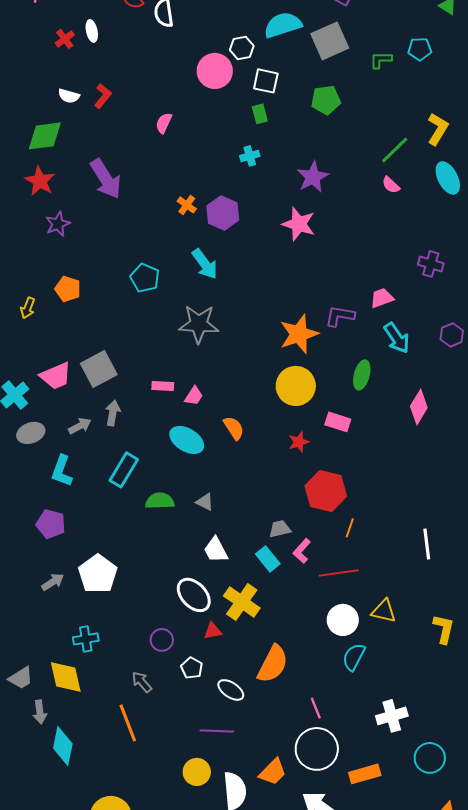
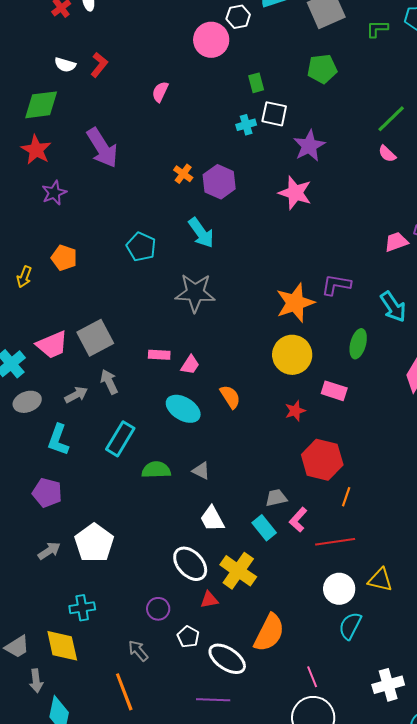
white square: (266, 81) -> (274, 114), moved
pink trapezoid: (382, 298) -> (396, 242), moved
gray arrow: (113, 413) -> (109, 382), turned -35
white ellipse: (231, 690) -> (227, 659), size x1.4

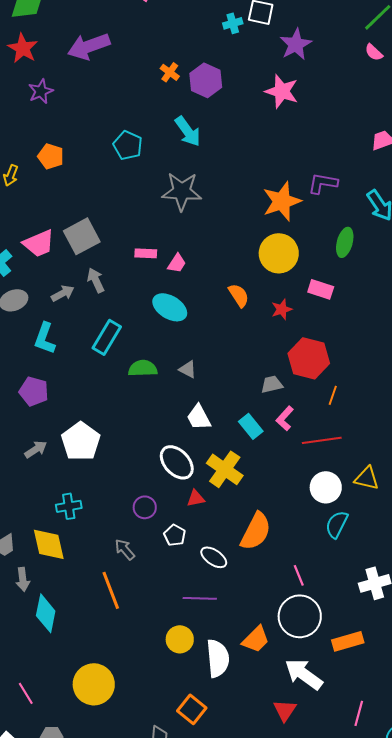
purple arrow: (102, 148) -> (89, 46), turned 102
orange semicircle: (230, 397) -> (239, 295), moved
gray trapezoid: (276, 498) -> (272, 384), moved
white ellipse: (227, 659) -> (214, 557), size x0.7

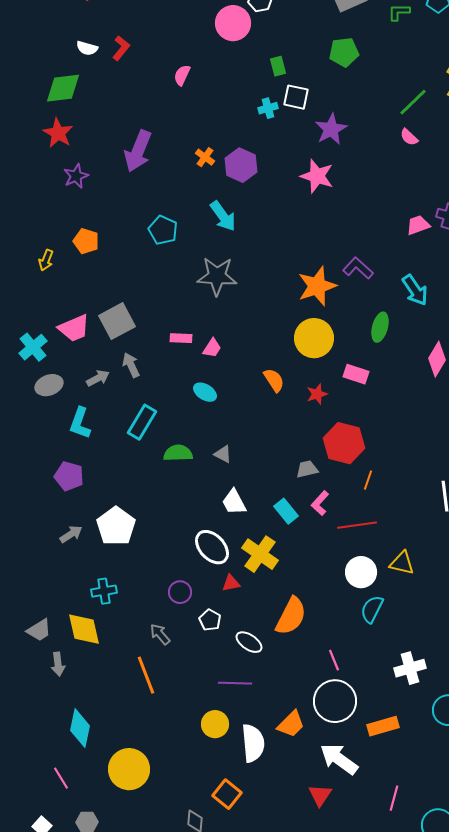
purple arrow: (89, 46) -> (138, 151), moved, turned -48
purple L-shape: (323, 183) -> (358, 268), turned 32
cyan ellipse: (170, 307) -> (205, 392), size x0.7
cyan diamond: (46, 613) -> (80, 728), moved

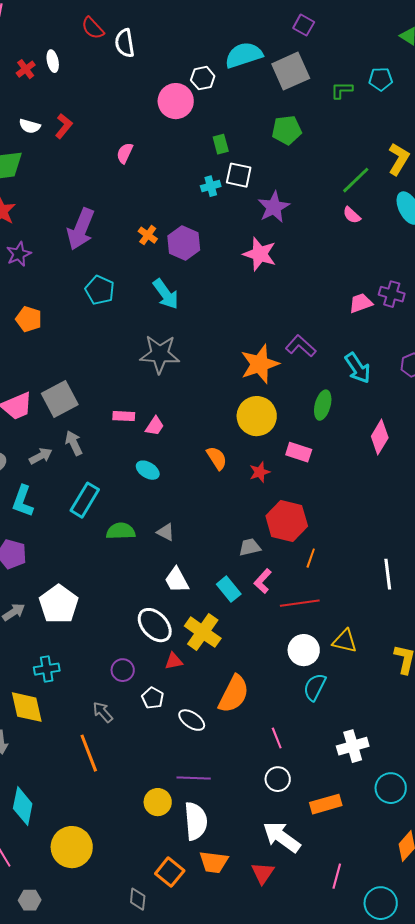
cyan pentagon: (163, 230) -> (100, 290), moved
purple line: (235, 683) -> (194, 778), moved
white circle: (335, 701) -> (278, 779), size x0.6
orange trapezoid: (291, 724) -> (214, 862), moved, turned 52

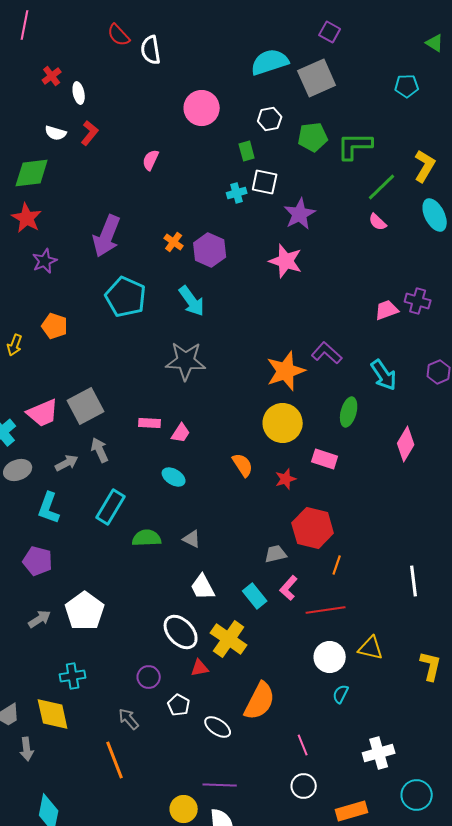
white ellipse: (53, 61) -> (79, 93), moved
white hexagon: (203, 78) -> (270, 119), moved
green L-shape: (342, 90) -> (355, 146), moved, size x1.6
cyan pentagon: (100, 290) -> (126, 297), size x1.4
cyan semicircle: (315, 687) -> (341, 694), size x0.7

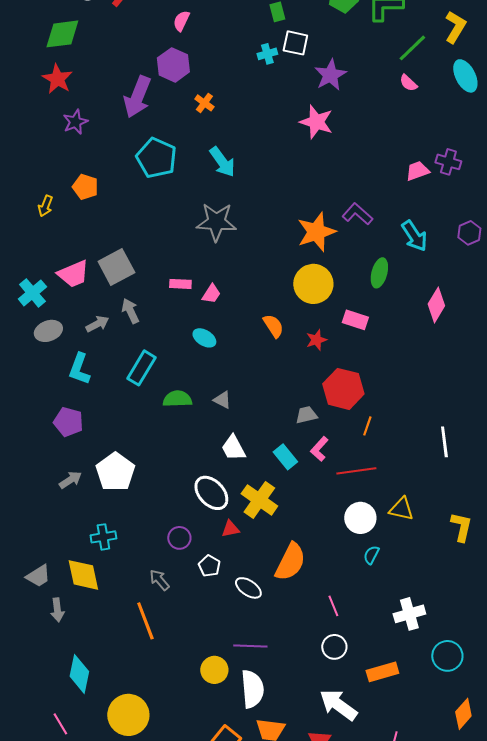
purple hexagon: (210, 250) -> (173, 65), moved

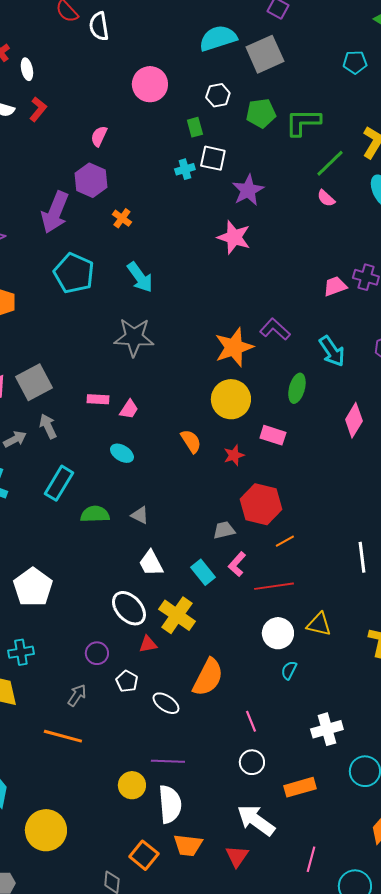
orange line: (367, 426) -> (285, 541), turned 42
gray arrow: (159, 580) -> (77, 695), turned 75
orange line: (145, 621) -> (63, 736), turned -54

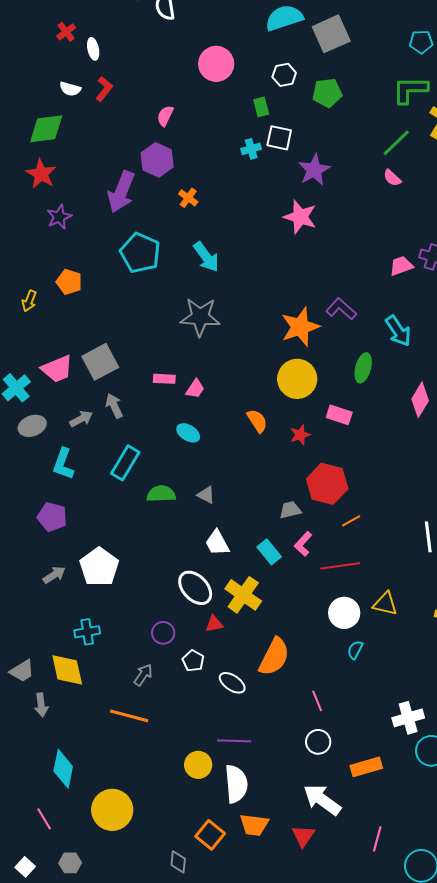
green L-shape: (303, 122) -> (410, 90), moved
white cross: (327, 729) -> (408, 718), moved

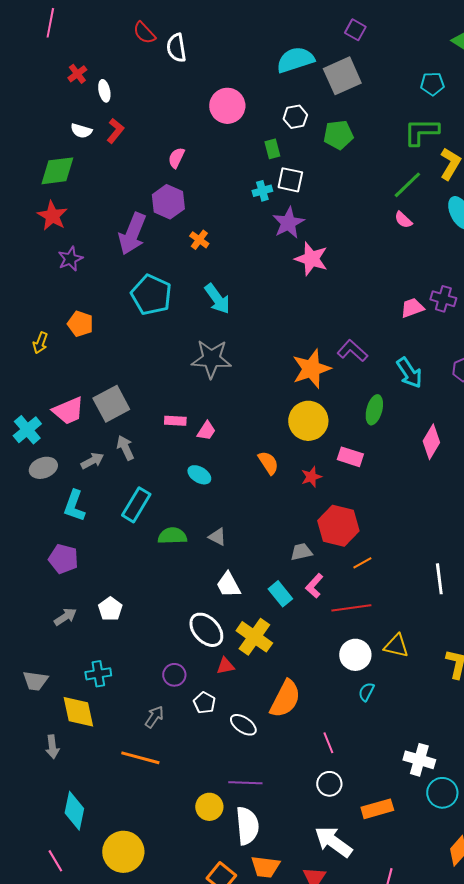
purple star: (314, 170) -> (288, 223), moved
white pentagon: (99, 567) -> (110, 609), size x0.6
gray trapezoid: (22, 671) -> (35, 681), moved, turned 40
white cross: (408, 718) -> (419, 760), turned 32

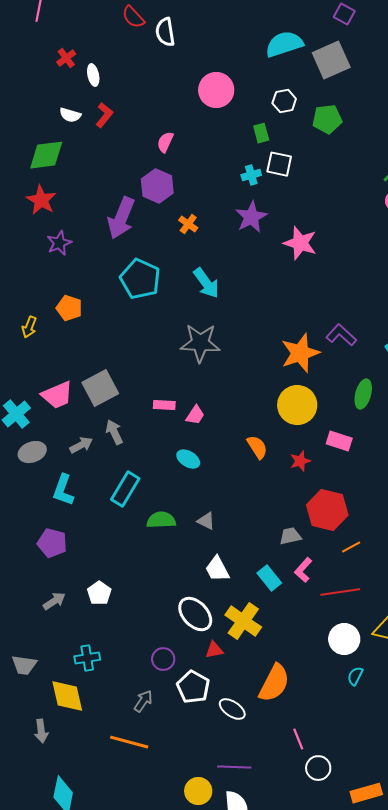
purple star: (288, 223) -> (251, 217), moved
white pentagon: (204, 703) -> (193, 687), size x1.5
pink line: (328, 743) -> (298, 739), moved

